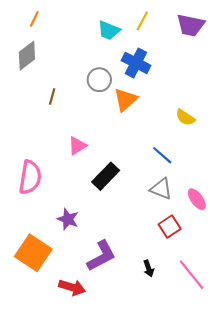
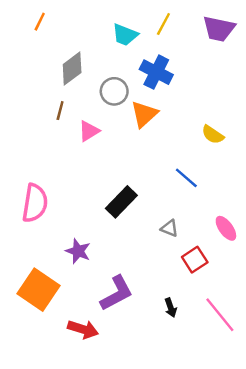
gray diamond: (27, 56) -> (72, 68), moved
pink triangle: (77, 146) -> (89, 131), moved
gray triangle: (161, 189) -> (169, 228), moved, size x0.7

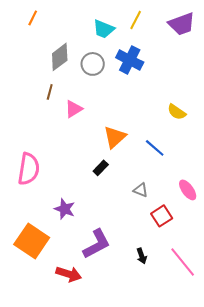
purple trapezoid: (219, 29) -> (182, 24), turned -32
gray circle: (114, 91) -> (93, 64), moved
orange triangle: (144, 114) -> (115, 137), moved
black rectangle: (121, 202) -> (101, 168), size x0.6

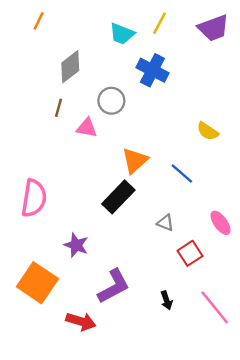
gray circle: (93, 64) -> (111, 101), moved
pink triangle: (74, 109) -> (87, 128), turned 42
black rectangle: (101, 168) -> (118, 197), size x1.8

